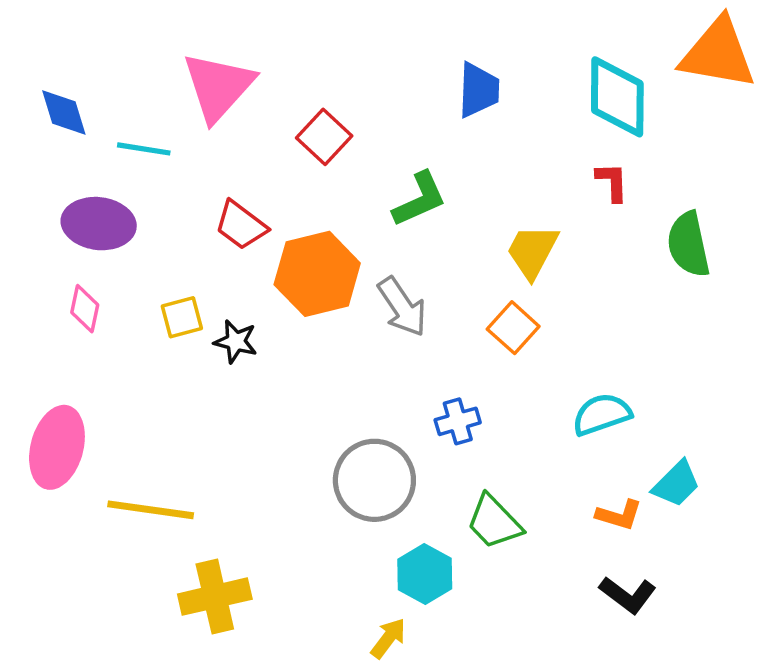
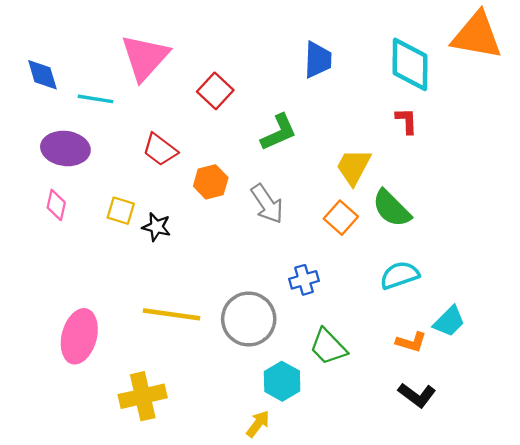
green semicircle: (688, 244) -> (392, 208), moved, turned -33
orange hexagon: (317, 274) -> (211, 182), size x0.6
yellow square: (182, 317) -> (121, 211), turned 32
pink ellipse: (57, 447) -> (79, 336), moved
yellow line: (151, 510) -> (171, 314), moved

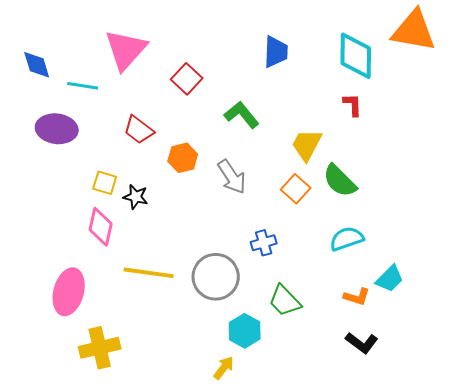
green L-shape: (279, 132) -> (242, 115), turned -105
pink diamond: (56, 205) -> (101, 227), moved, size x1.4
yellow cross: (143, 396) -> (100, 348), moved

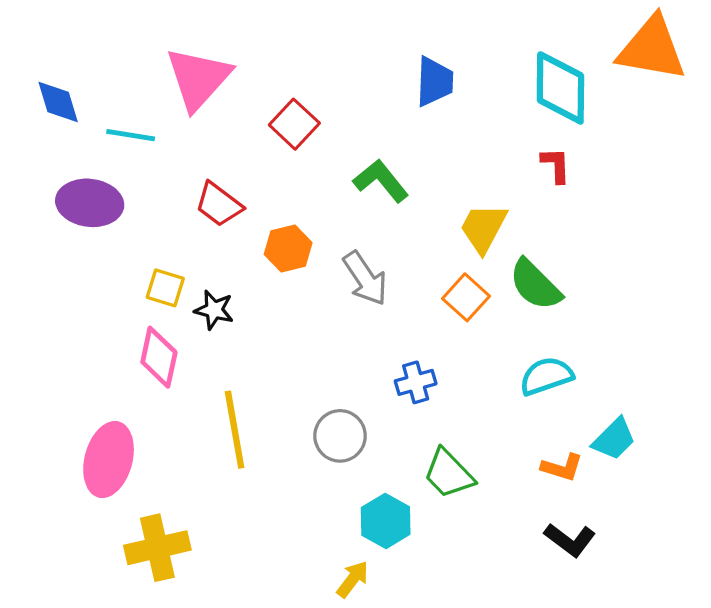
yellow line: (149, 273) -> (235, 430), turned 72
gray circle: (216, 277) -> (340, 436), size x0.7

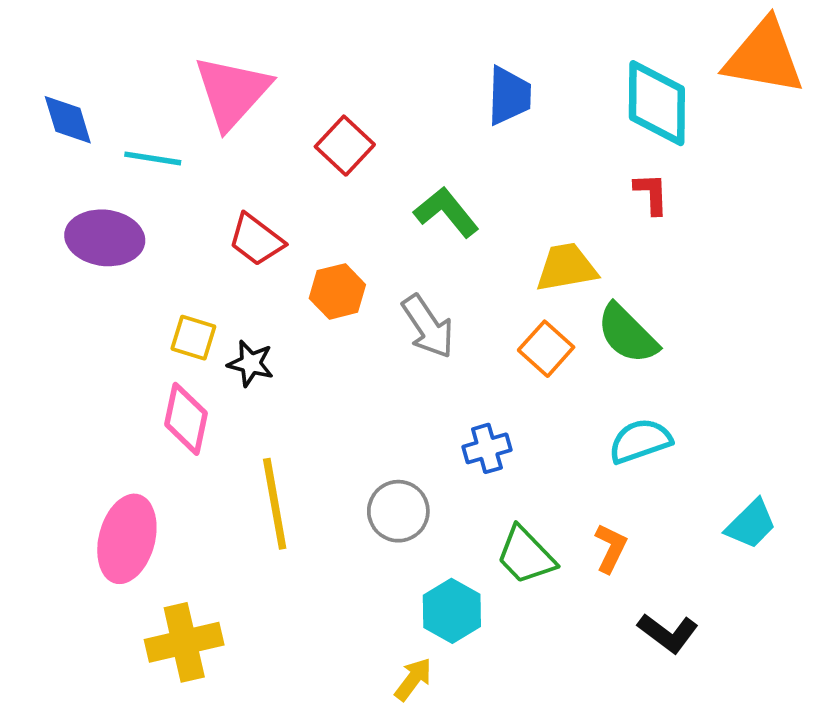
yellow trapezoid: (483, 228) -> (566, 267), turned 52
cyan trapezoid: (614, 439) -> (751, 524), moved
orange L-shape: (562, 467) -> (611, 548), moved, turned -81

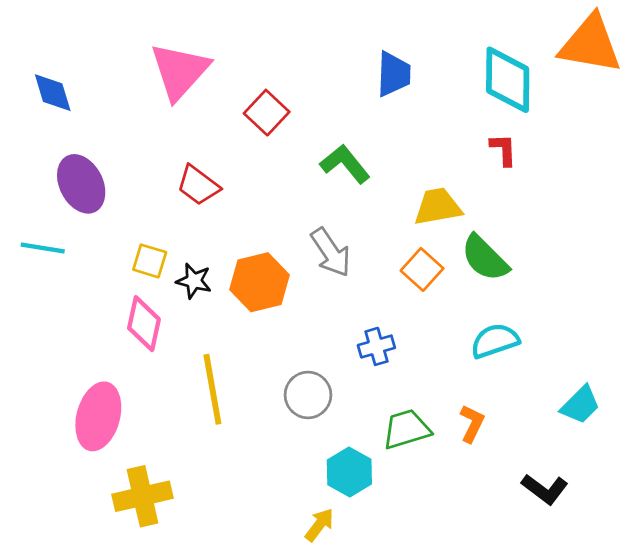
cyan line: (153, 158) -> (43, 248), moved
purple ellipse: (105, 238) -> (81, 184), turned 56
orange hexagon: (337, 291) -> (259, 282), moved, size x1.4
green trapezoid: (526, 555) -> (406, 429), turned 117
black L-shape: (668, 633) -> (545, 489), moved

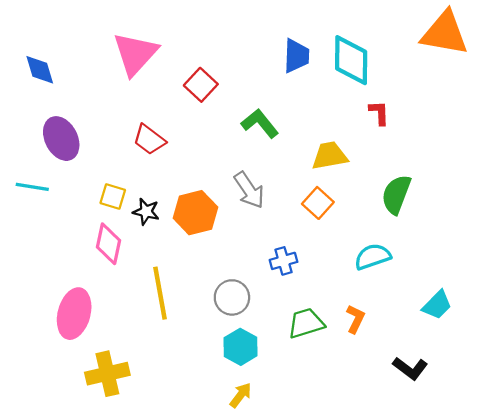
cyan diamond: (508, 80) -> (351, 60), moved
green semicircle: (485, 258) -> (396, 194), moved, turned 66
cyan hexagon: (349, 472) -> (241, 347), moved

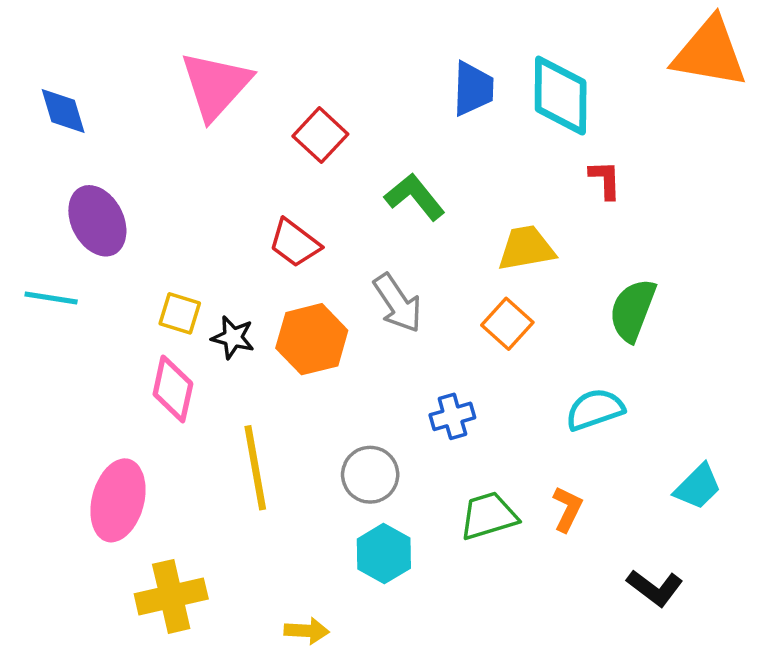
red trapezoid: (149, 140) -> (295, 243), moved
yellow arrow: (241, 395) -> (307, 631), moved, turned 56

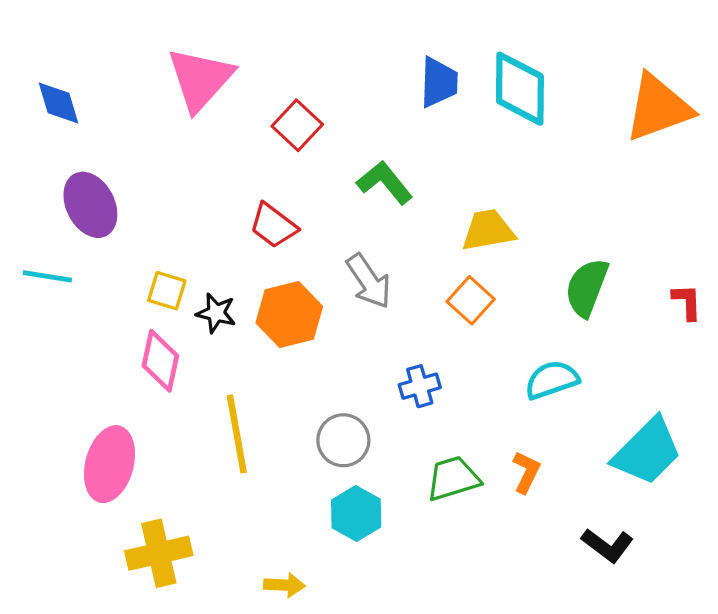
orange triangle: (710, 53) -> (658, 108), moved, turned -30
red L-shape: (605, 180) -> (687, 302), moved
cyan trapezoid: (698, 487) -> (647, 451), size x1.6

